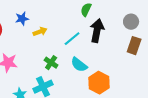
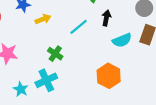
black arrow: (97, 31) -> (106, 18), size x0.6
cyan semicircle: (79, 65) -> (122, 40), moved, turned -60

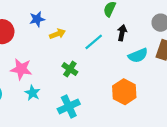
cyan cross: (46, 80) -> (69, 106), moved
cyan star: (21, 89) -> (32, 93), moved

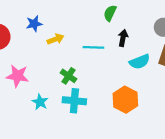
cyan line: (94, 42) -> (93, 47), turned 42
cyan star: (32, 93) -> (40, 102), moved
cyan cross: (69, 106) -> (74, 101), moved, turned 30

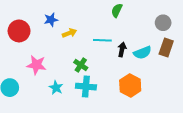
black arrow: (123, 38) -> (122, 50), moved

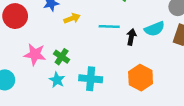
cyan semicircle: (143, 53) -> (155, 29), moved
green cross: (81, 65) -> (62, 57), moved

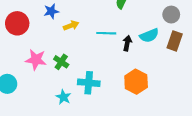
cyan star: (57, 80) -> (63, 97), moved

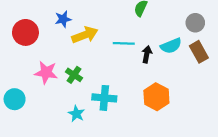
yellow arrow: (71, 26) -> (85, 35), size x1.5
brown rectangle: (175, 41) -> (199, 52), turned -48

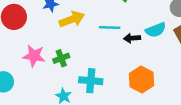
black arrow: (147, 54) -> (132, 38), turned -105
green cross: (74, 75) -> (61, 58), turned 35

